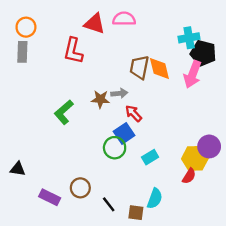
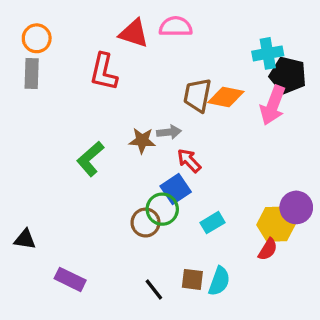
orange diamond: (159, 68) -> (226, 97), turned -65
brown circle: (80, 188) -> (145, 223), moved
brown square: (136, 213) -> (192, 279), moved

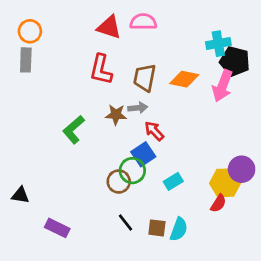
red L-shape: (104, 72) -> (101, 70), moved
brown trapezoid: (197, 95) -> (145, 78), moved
black line: (154, 290) -> (126, 222), moved

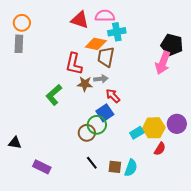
cyan cross: (218, 44) -> (117, 32), moved
red L-shape: (101, 70) -> (74, 64), moved
orange diamond: (184, 79) -> (96, 44), moved
cyan rectangle: (173, 181) -> (137, 133), moved
yellow hexagon: (225, 183) -> (154, 128), moved

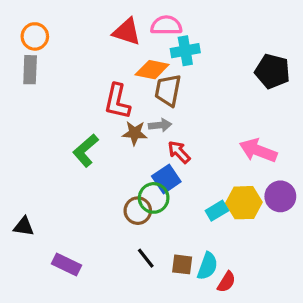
pink arrow: (163, 63) -> (258, 150), moved, turned 90
red semicircle: (160, 149) -> (226, 282), moved

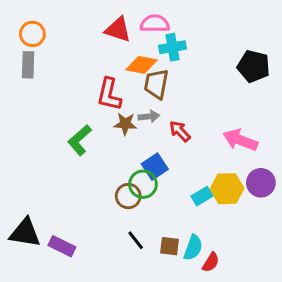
red arrow: (179, 152) -> (180, 131), moved
black triangle: (24, 226) -> (25, 233), moved, size x1.6

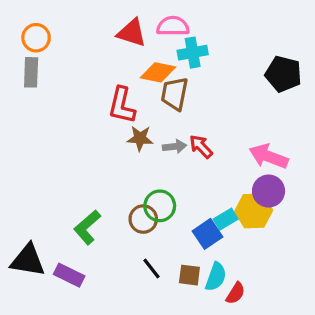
gray arrow: (149, 116) -> (175, 147), moved
green L-shape: (80, 140) -> (87, 227), moved
blue square: (155, 167) -> (208, 234), moved
purple circle: (261, 183) -> (269, 191), moved

